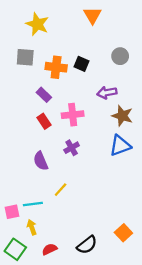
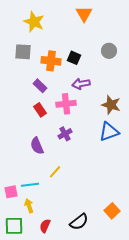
purple arrow: (107, 93) -> (81, 84), moved
green square: (15, 249) -> (14, 226), turned -36
red semicircle: (49, 249) -> (45, 226), turned -40

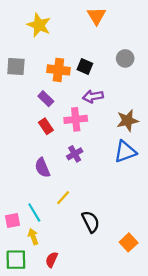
gray square: (23, 52) -> (16, 67), moved
brown star: (111, 105) -> (127, 121), turned -30
cyan line: (30, 185) -> (34, 213), turned 66
black semicircle: (79, 222) -> (91, 222), moved, turned -78

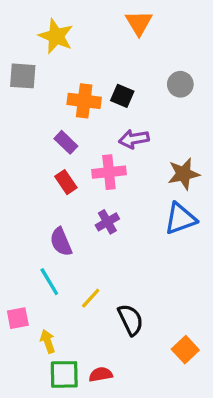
gray square: (16, 67) -> (23, 76), moved
yellow line: (63, 198) -> (91, 298), moved
cyan line: (34, 213) -> (49, 282), moved
green square: (16, 260) -> (64, 374), moved
red semicircle: (52, 260) -> (101, 374), moved, turned 56

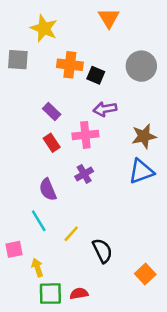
gray circle: (180, 84) -> (141, 66), size x1.5
orange cross: (84, 101) -> (70, 65), moved

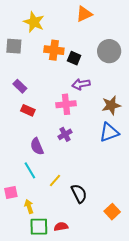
orange triangle: (109, 18) -> (84, 14), turned 36
purple rectangle: (52, 112) -> (20, 86), moved
red rectangle: (52, 143) -> (28, 110), moved, turned -32

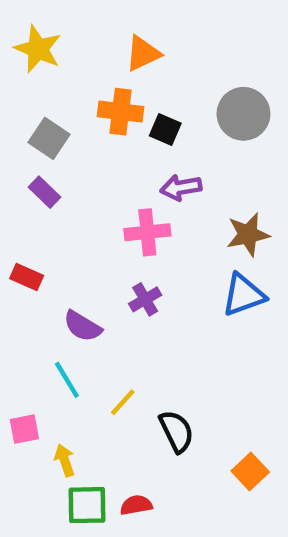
orange triangle: (84, 14) -> (143, 53), moved
yellow star: (34, 22) -> (38, 49), moved
gray square: (14, 46) -> (49, 138), moved, turned 30
red rectangle: (28, 110) -> (27, 277), moved
purple semicircle: (37, 146) -> (83, 326), turned -36

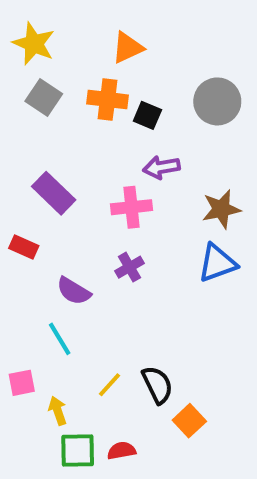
gray square: (49, 138) -> (44, 97), moved
purple rectangle: (45, 192) -> (54, 193), moved, size x1.5
yellow line: (123, 402) -> (110, 385), moved
orange square: (250, 472) -> (189, 421), moved

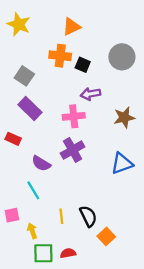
gray square: (44, 97) -> (24, 76), moved
blue triangle: (217, 263) -> (122, 163), moved
purple cross: (129, 267) -> (73, 150), size x1.5
yellow line: (110, 385) -> (61, 216), turned -48

